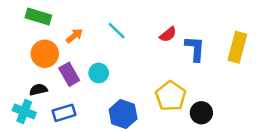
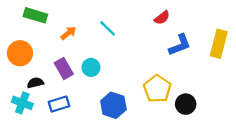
red semicircle: (168, 34) -> (162, 18), moved
blue L-shape: (195, 49) -> (180, 45), turned 65
orange circle: (45, 54) -> (20, 53), moved

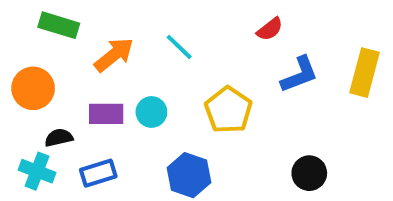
orange arrow: (68, 33) -> (114, 55), size x1.5
purple rectangle: (64, 69) -> (106, 114), turned -60
yellow pentagon: (157, 89) -> (228, 110), moved

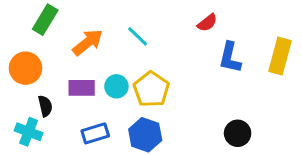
green rectangle: (59, 25) -> (45, 20), turned -76
blue L-shape: (299, 75) -> (230, 58), turned 124
yellow pentagon: (228, 110) -> (151, 89), moved
black semicircle: (59, 138) -> (45, 106), turned 90
blue rectangle: (98, 173) -> (95, 133), moved

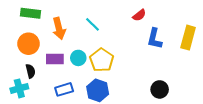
green rectangle: (45, 20) -> (31, 13), turned 66
orange arrow: (88, 42) -> (59, 28), turned 115
orange circle: (26, 68) -> (28, 44), moved
cyan cross: (29, 132) -> (19, 88), turned -36

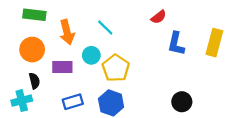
cyan circle: (78, 58) -> (91, 55), moved

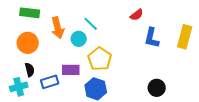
cyan circle: (91, 55) -> (79, 39), moved
purple rectangle: (62, 67) -> (71, 70), moved
blue rectangle: (73, 102) -> (50, 82), moved

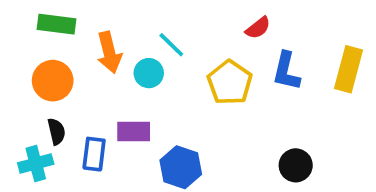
yellow pentagon: (100, 59) -> (230, 82), moved
blue rectangle: (50, 82) -> (94, 154), turned -66

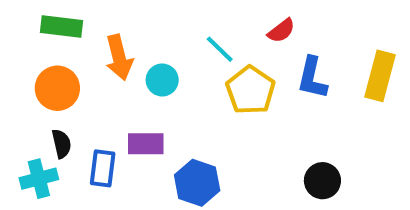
cyan line: (171, 45) -> (220, 49), moved

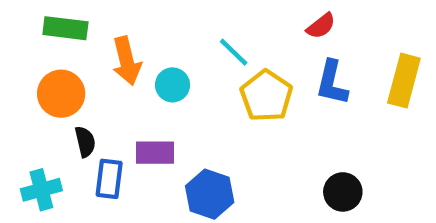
red semicircle: (281, 31) -> (321, 26), moved
black semicircle: (61, 144) -> (85, 142), moved

